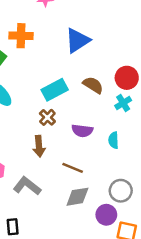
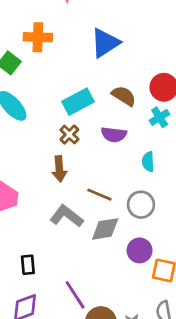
purple semicircle: (82, 131) -> (114, 135), moved
gray L-shape: (27, 186) -> (67, 216), moved
gray circle: (121, 191) -> (141, 205), moved

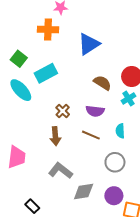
orange cross: (38, 37) -> (48, 29), moved
cyan rectangle: (78, 102) -> (46, 73), moved
brown line: (99, 195) -> (91, 135), moved
gray diamond: (105, 229) -> (84, 192), moved
black rectangle: (28, 265) -> (32, 206), turned -40

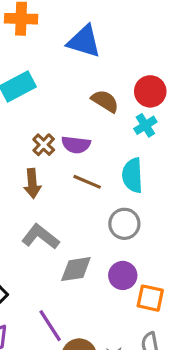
blue triangle: (89, 44) -> (84, 41), turned 50
purple semicircle: (95, 111) -> (76, 145), moved
cyan semicircle: (120, 131) -> (132, 175), size x1.5

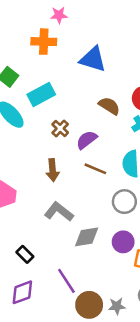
brown cross: (44, 145) -> (60, 128), moved
purple semicircle: (76, 145) -> (87, 140), turned 135

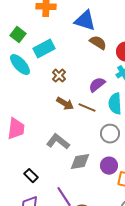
brown semicircle: (109, 106) -> (98, 43), moved
purple semicircle: (87, 140) -> (97, 85), moved
brown arrow: (53, 170) -> (65, 104), moved, turned -54

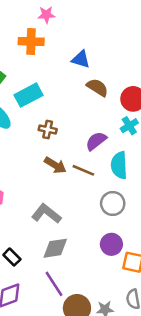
blue triangle: (85, 21) -> (81, 59), size x0.7
brown cross: (59, 76) -> (48, 130), turned -32
gray diamond: (80, 162) -> (55, 248), moved

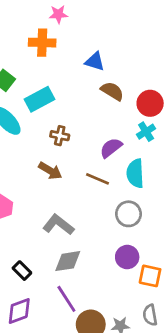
brown arrow: (55, 165) -> (50, 171), moved

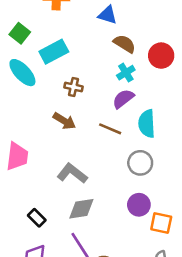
cyan cross: (146, 132) -> (126, 73), moved

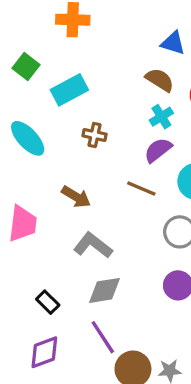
blue triangle: (107, 15) -> (173, 43), moved
cyan ellipse: (22, 73) -> (28, 138), moved
brown arrow: (64, 121) -> (76, 197), moved

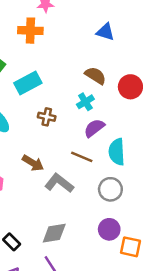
blue triangle: (173, 43) -> (105, 32), moved
cyan cross: (161, 117) -> (85, 102), moved
gray L-shape: (93, 245) -> (59, 183), moved

